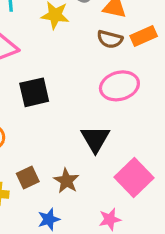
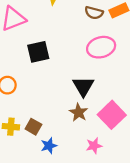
brown square: (28, 178) -> (33, 127), moved, turned -35
brown star: (66, 181) -> (79, 112), moved

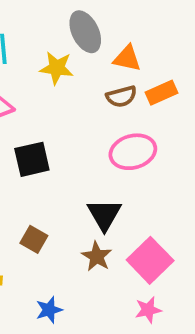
brown semicircle: (94, 13) -> (121, 96), turned -30
brown square: (33, 127) -> (34, 239), moved
pink star: (94, 146) -> (148, 310), moved

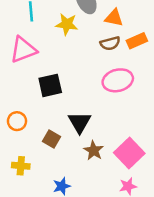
black triangle: (104, 215) -> (80, 122), moved

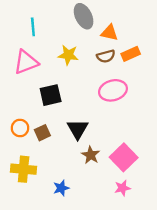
yellow star: (67, 24) -> (68, 55), moved
brown square: (51, 139) -> (42, 133), moved, turned 35
yellow cross: (21, 166) -> (24, 169), size x1.5

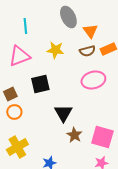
orange triangle: (109, 33) -> (90, 31), turned 42
brown square: (42, 133) -> (10, 94), moved
pink square: (124, 157) -> (102, 137), turned -30
yellow cross: (24, 169) -> (17, 147), turned -35

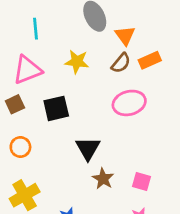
brown semicircle: (87, 51) -> (121, 63), turned -35
brown square: (10, 94) -> (15, 104), moved
pink square: (102, 137) -> (142, 181), size x0.6

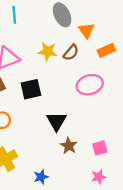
cyan line: (36, 29) -> (14, 15), moved
brown semicircle: (121, 63) -> (71, 53), moved
pink square: (142, 181) -> (100, 148), turned -32

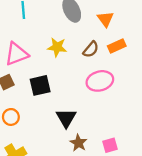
orange triangle: (86, 30) -> (105, 19), moved
brown semicircle: (71, 53) -> (91, 49), moved

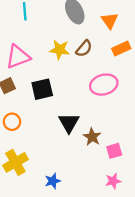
brown semicircle: (91, 49) -> (84, 49), moved
brown star: (78, 143) -> (92, 137), moved

